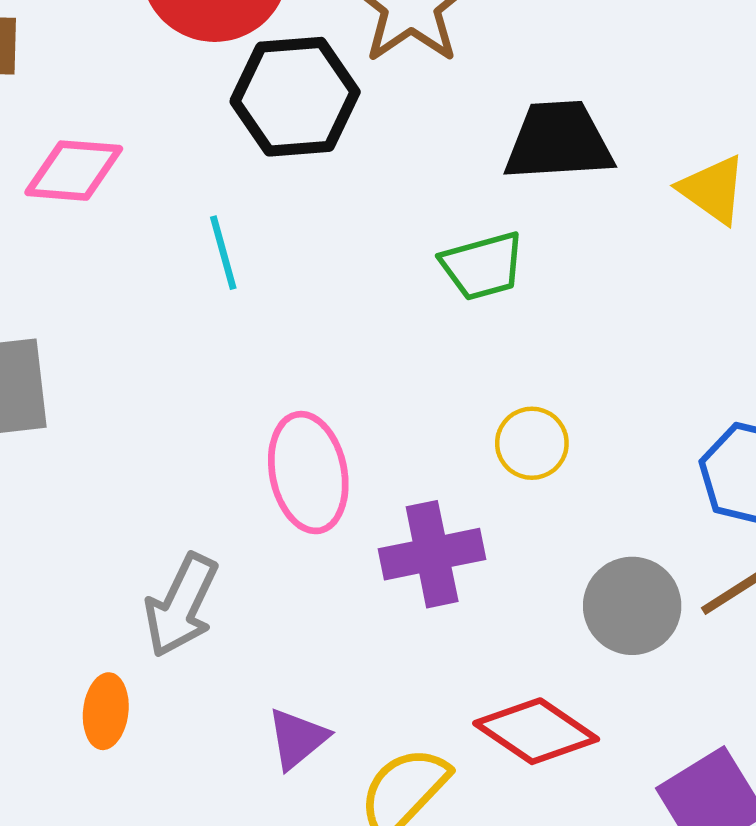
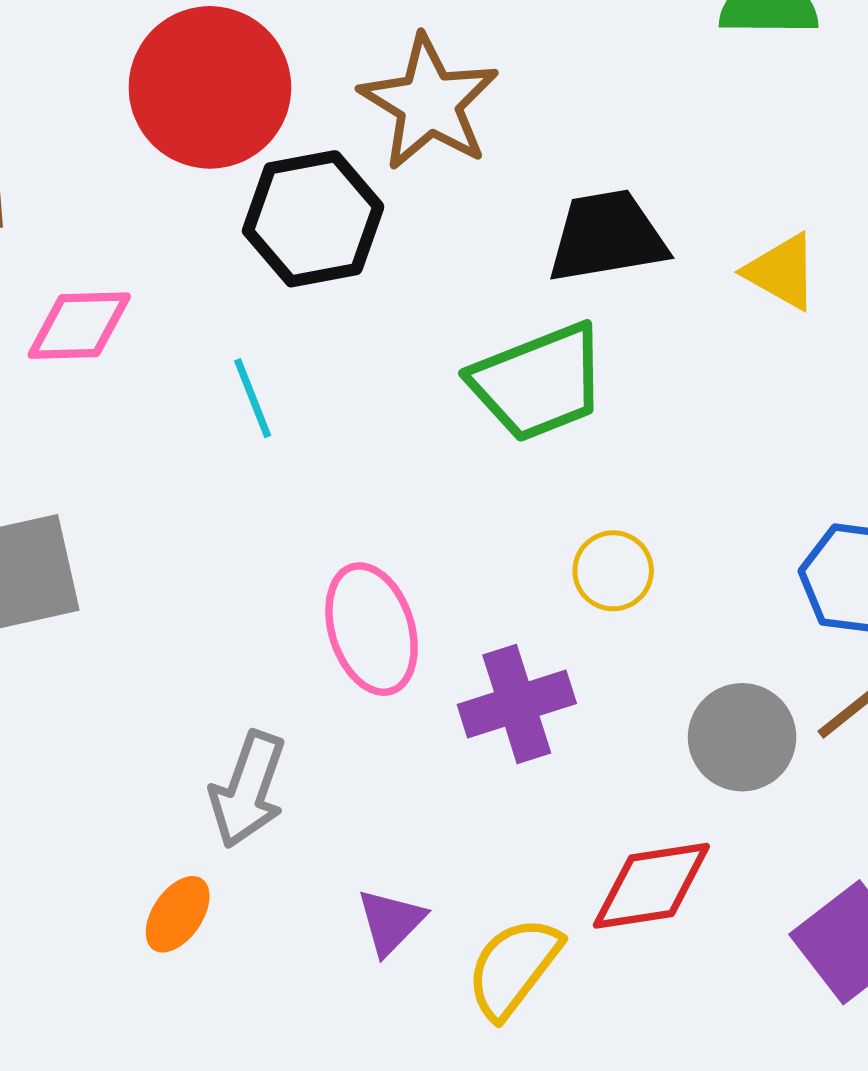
green trapezoid: (483, 266) -> (538, 382), size x1.5
orange ellipse: (106, 711) -> (178, 914), turned 34
red diamond: (536, 731) -> (651, 886), turned -37

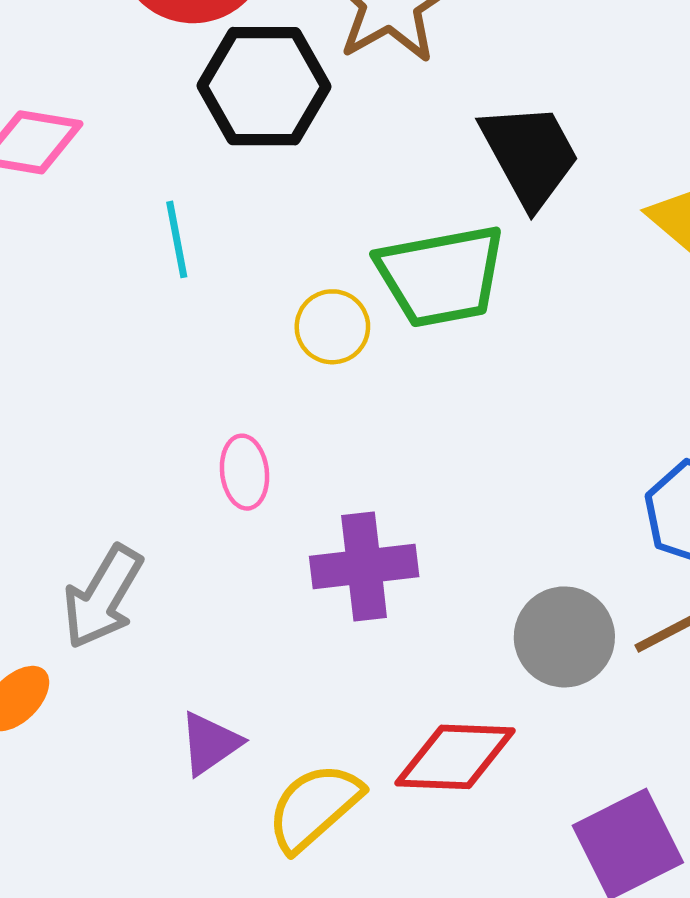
black trapezoid: (607, 237) -> (530, 155), turned 60
yellow circle: (613, 571) -> (332, 327), moved
pink ellipse: (372, 629) -> (244, 472), size x0.6

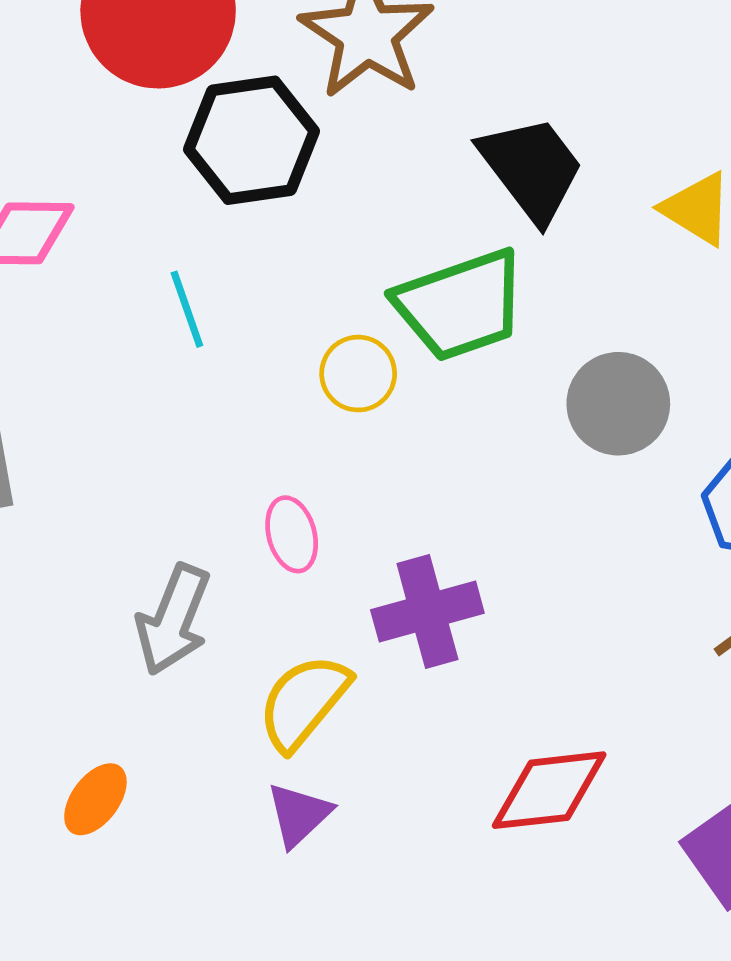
gray arrow: (103, 597) -> (173, 620), moved
gray circle: (564, 637) -> (618, 404), moved
yellow semicircle: (314, 807) -> (304, 702), moved

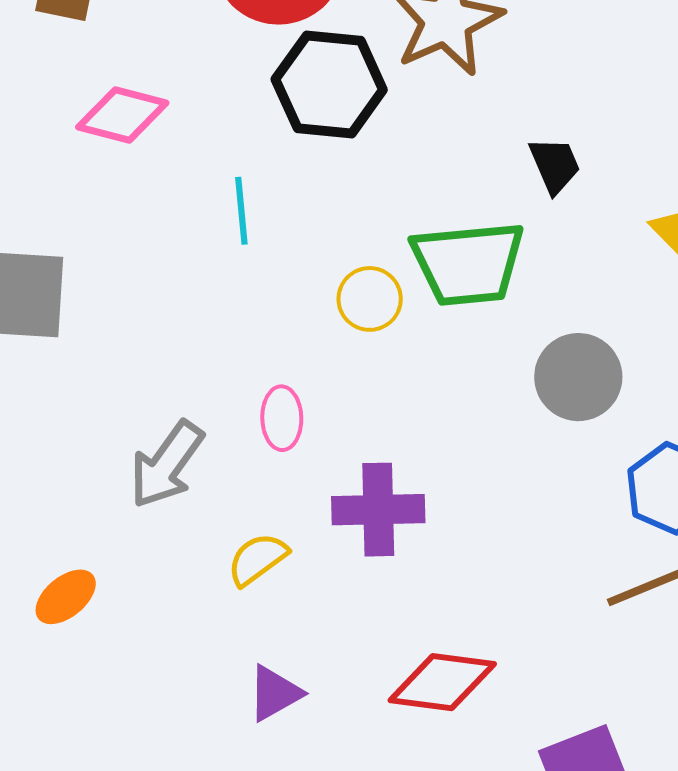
black trapezoid: (532, 169) -> (555, 165), size x0.6
yellow semicircle: (304, 702) -> (257, 559), size x0.7
purple triangle: (299, 815) -> (275, 693), moved

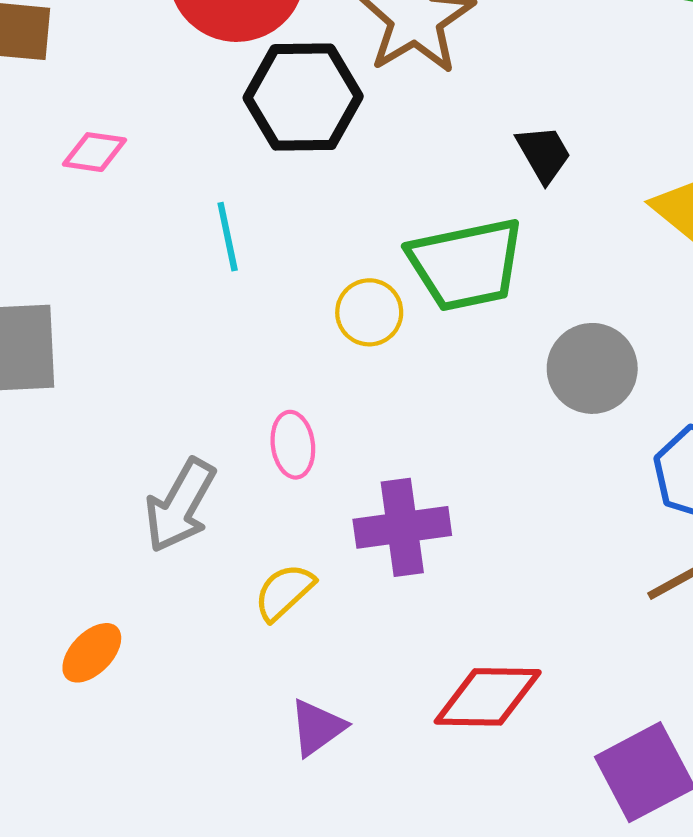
pink diamond: (122, 115) -> (95, 152), size x0.7

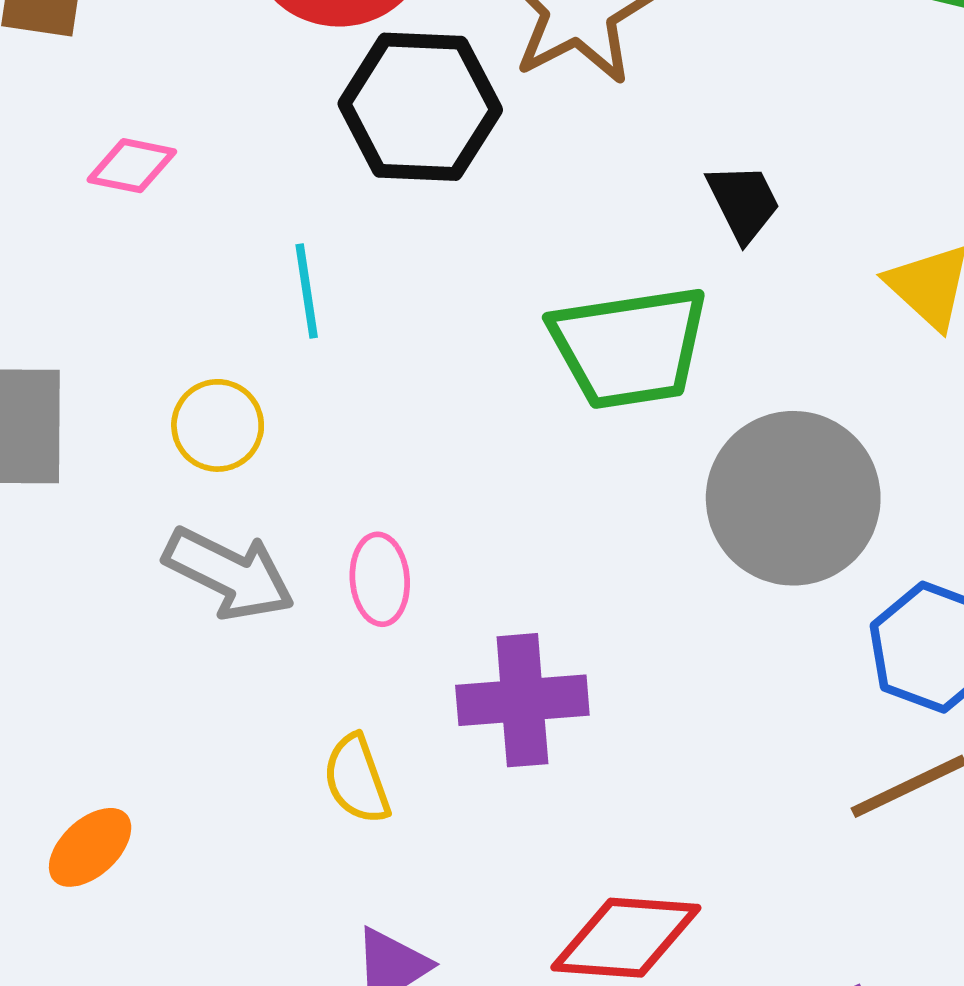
yellow circle: (369, 312) -> (218, 425), moved
gray circle: (592, 368) -> (793, 498), size x1.4
gray arrow: (180, 505) -> (229, 574), moved, turned -96
yellow semicircle: (284, 592) -> (357, 779), turned -70

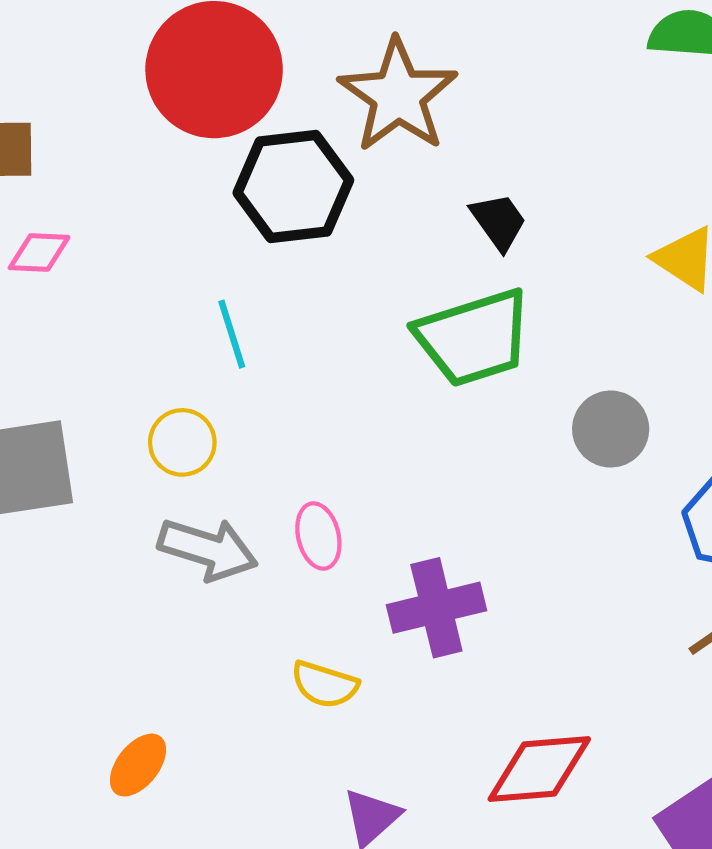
pink diamond: (132, 166) -> (39, 252), moved
black trapezoid: (743, 202) -> (499, 221), moved
gray circle: (793, 498) -> (611, 429), size x0.6
yellow semicircle: (357, 779) -> (325, 685), turned -44

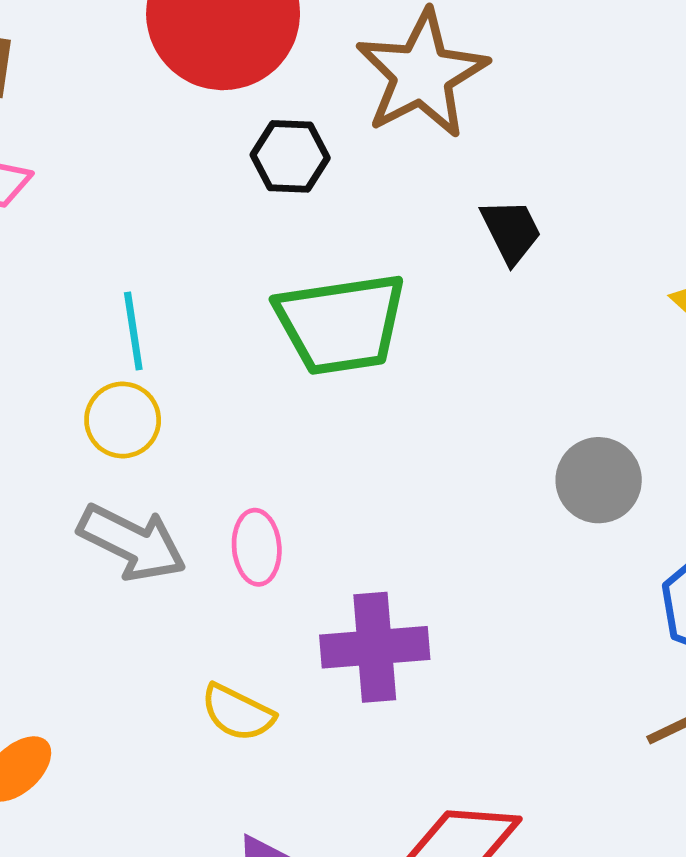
black hexagon: (293, 186) -> (290, 156), size x0.6
cyan line: (232, 334) -> (133, 331), moved
green trapezoid: (474, 338) -> (341, 324), moved

